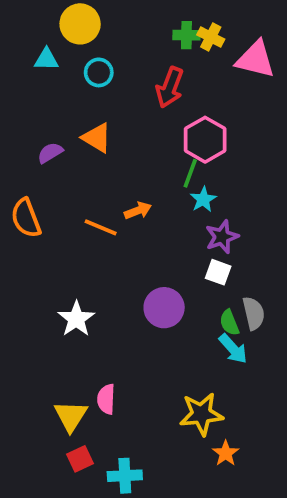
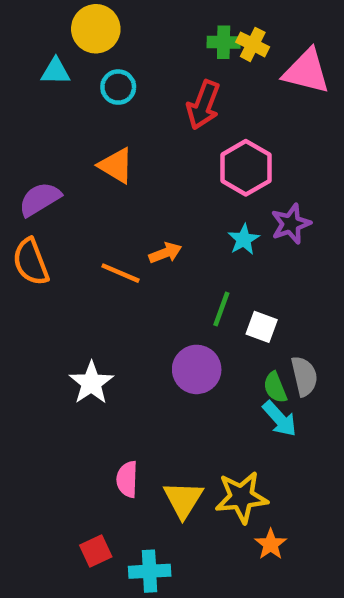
purple semicircle: (50, 153) -> (40, 199), moved, size x1.4
green line: (190, 173) -> (221, 309), moved
purple star: (222, 237) -> (291, 224), moved
yellow triangle: (71, 416) -> (183, 499), moved

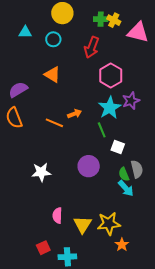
yellow circle: (96, 29) -> (62, 13), moved
cyan star: (244, 239) -> (110, 108), size x1.6
green line: (221, 309) -> (102, 130), moved, turned -42
white star: (91, 383) -> (41, 172), turned 30

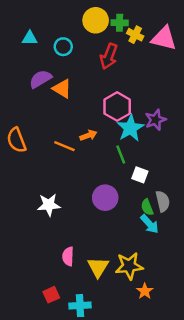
yellow circle: (62, 13) -> (96, 20), moved
yellow cross: (114, 20) -> (135, 35), moved
pink hexagon: (111, 76) -> (117, 107), moved
purple semicircle: (18, 90) -> (40, 79), moved

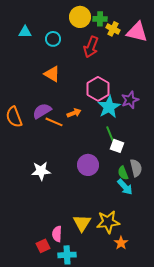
purple semicircle: (40, 79) -> (42, 111), moved
green line: (121, 155) -> (110, 134), moved
pink semicircle: (68, 256) -> (57, 234), moved

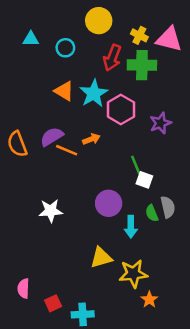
green cross: (100, 19) -> (142, 65), moved, size x1.6
cyan star: (109, 107) -> (94, 93), moved
cyan arrow: (125, 187) -> (131, 227), moved, turned 42
yellow triangle: (82, 223) -> (101, 258), moved, turned 42
pink semicircle: (57, 234) -> (23, 288), moved

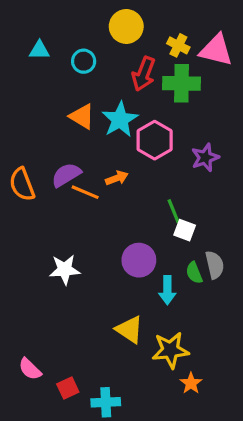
yellow triangle: (101, 258) -> (129, 330), turned 50
pink semicircle: (23, 288) -> (30, 369), turned -48

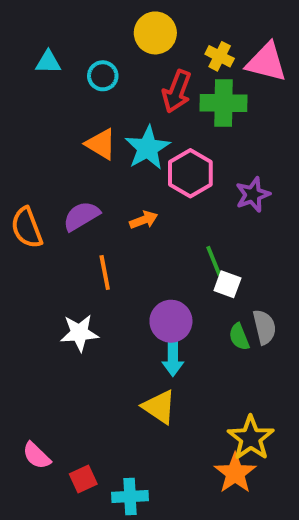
orange line: (85, 192) -> (105, 273), moved, turned 56
cyan arrow: (167, 290) -> (173, 358), moved
yellow star: (170, 350) -> (251, 438), moved, turned -30
orange star: (191, 383) -> (235, 473), size x1.5

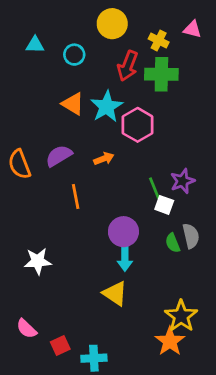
pink triangle: (266, 62) -> (192, 29), moved, size x0.6
purple star: (253, 195) -> (182, 181), moved
white star: (79, 333) -> (38, 261), moved

